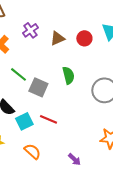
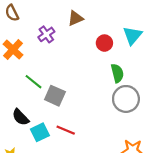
brown triangle: (57, 38) -> (75, 18), moved
green semicircle: (68, 75) -> (117, 73), moved

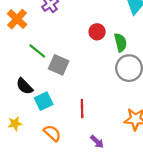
red circle: (104, 43) -> (97, 32), moved
red line: (66, 130) -> (82, 109), moved, turned 66

